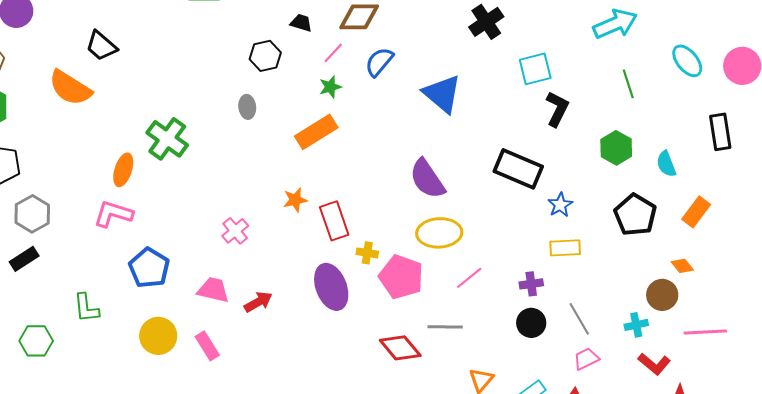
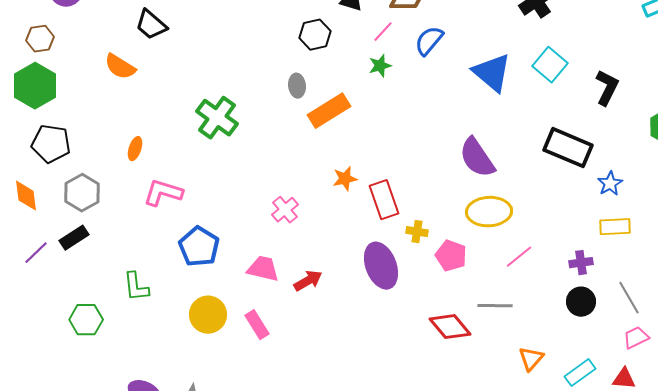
cyan square: (535, 69) -> (550, 65), moved, turned -36
orange semicircle: (70, 88) -> (120, 67), size x0.7
orange rectangle: (316, 132) -> (329, 111), moved
orange ellipse: (123, 170) -> (135, 149), moved, size x0.7
pink pentagon: (401, 277) -> (451, 256), size x0.7

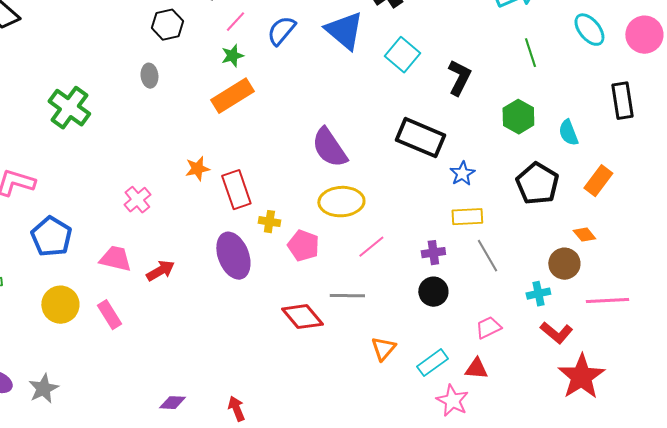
blue triangle: (492, 73) -> (344, 31), moved
orange rectangle: (329, 111) -> (232, 96), moved
gray line: (629, 298) -> (487, 256), moved

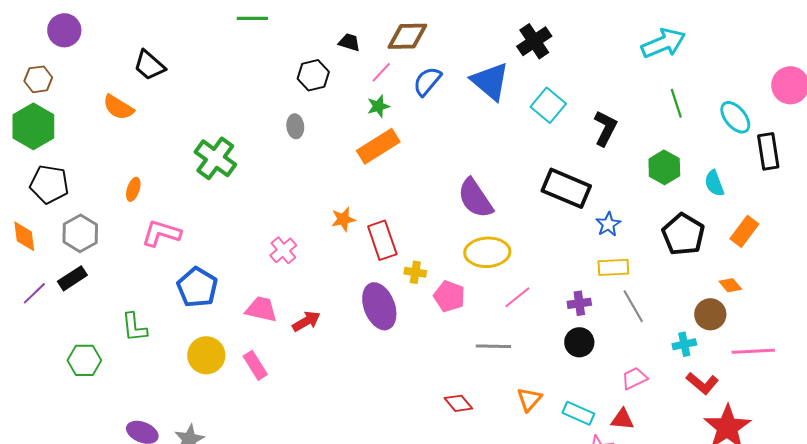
cyan ellipse: (589, 30) -> (735, 117), moved
red diamond: (302, 317) -> (458, 403), moved, size x0.7
cyan rectangle: (432, 363) -> (578, 413), turned 60

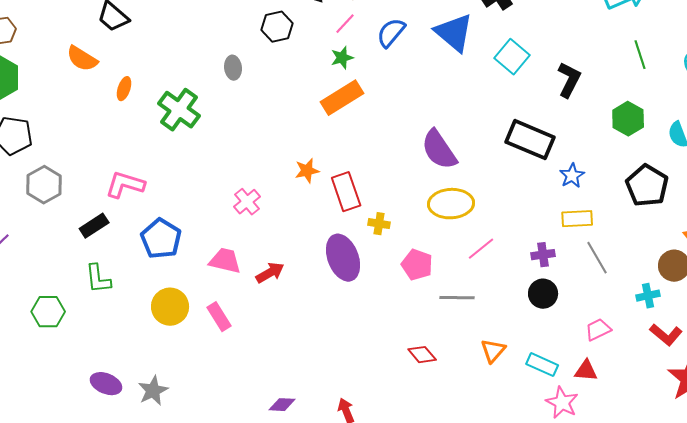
gray ellipse: (295, 126) -> (233, 68), moved
orange ellipse: (133, 189) -> (124, 89), moved
black rectangle: (72, 278) -> (94, 226), moved
pink pentagon: (449, 296) -> (417, 265), moved

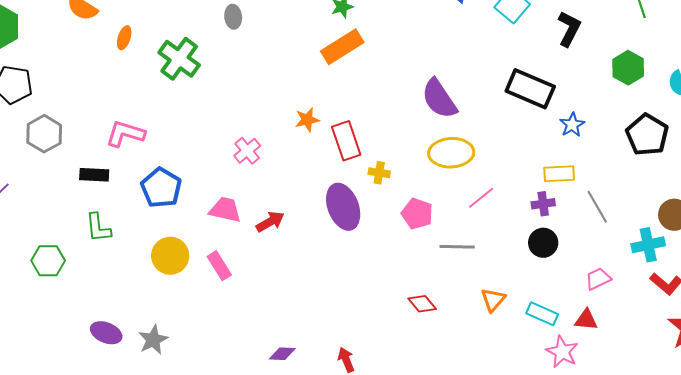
yellow rectangle: (577, 219) -> (559, 174), moved
black rectangle: (94, 226) -> (94, 175), turned 36
cyan cross: (648, 296) -> (648, 245), size x1.4

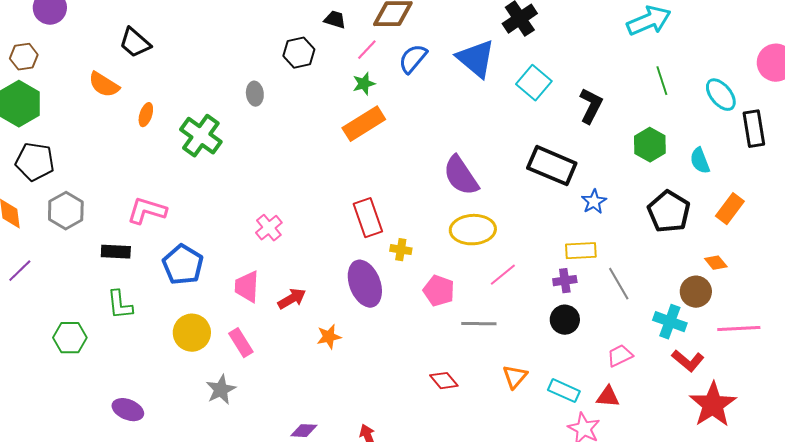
orange star: (307, 120) -> (329, 337), moved
pink trapezoid: (225, 210) -> (247, 287), turned -100
cyan cross: (648, 245) -> (670, 322), turned 32
gray star: (153, 340) -> (221, 390), moved

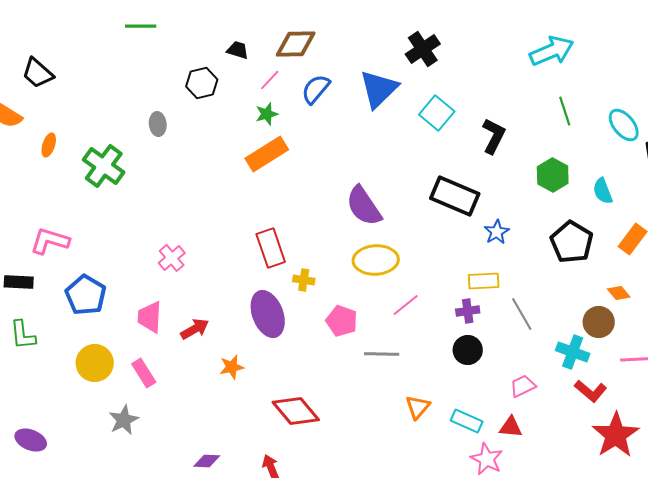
blue triangle: (476, 59) -> (379, 89), turned 36
red diamond: (444, 381) -> (296, 411), moved, size x1.6

